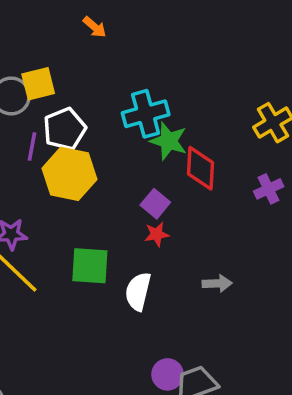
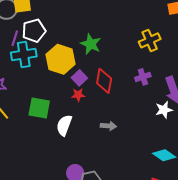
cyan cross: (146, 114) -> (24, 55), moved
red diamond: (201, 168) -> (104, 81), moved
yellow hexagon: (69, 174) -> (61, 59), moved

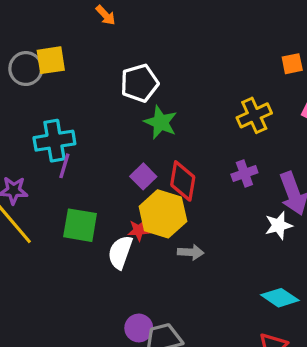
white pentagon: (34, 31) -> (139, 83), moved
purple line: (15, 38) -> (64, 166), moved
yellow hexagon: (61, 59) -> (163, 214), moved
red star: (78, 95) -> (139, 230), moved

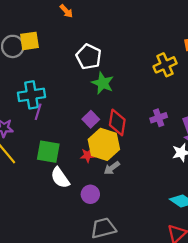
white pentagon: (139, 83) -> (89, 57), turned -30
yellow cross: (254, 115) -> (165, 65), moved
white semicircle: (120, 252) -> (60, 178), moved, turned -55
gray arrow: (191, 252) -> (112, 168), moved, turned 140
purple circle: (139, 328) -> (90, 194), moved

